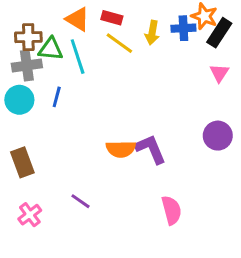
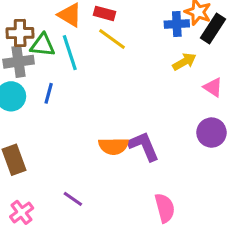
yellow arrow: (152, 33) -> (184, 62), moved, turned -130
pink triangle: (219, 73) -> (213, 87), moved, turned -30

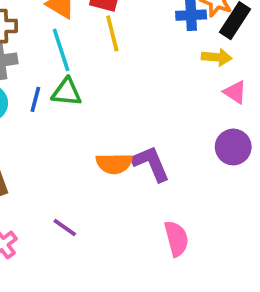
yellow line: (112, 39) -> (112, 33), turned 40
green triangle: (43, 45) -> (67, 92), moved
yellow arrow: (184, 62) -> (217, 57), moved, turned 35

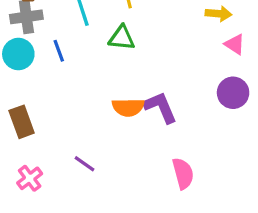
green triangle: (67, 92) -> (122, 38), moved
blue line: (35, 99) -> (59, 51), turned -35

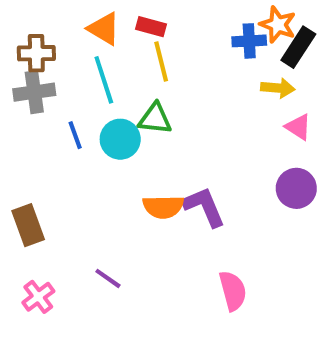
cyan circle: (18, 54) -> (120, 139), moved

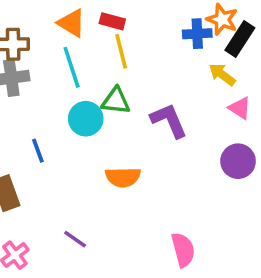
yellow arrow: (278, 88) -> (222, 74), turned -148
blue line: (75, 135) -> (38, 151), moved
purple L-shape: (204, 207) -> (169, 120), moved

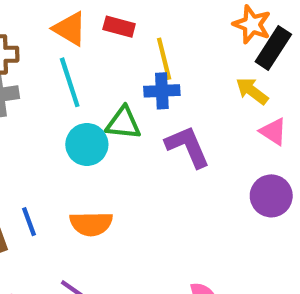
blue cross: (197, 34) -> (162, 91), moved
yellow line: (121, 51) -> (164, 59), moved
blue line: (38, 151) -> (29, 222), moved
orange semicircle: (123, 177) -> (91, 224), moved

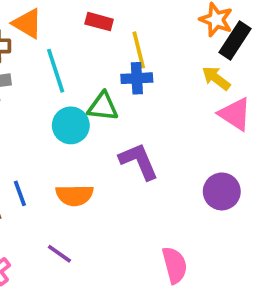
orange triangle: (70, 29) -> (27, 23), moved
pink triangle: (273, 132) -> (235, 114), size x1.4
purple L-shape: (188, 147) -> (139, 161), moved
purple circle: (271, 196) -> (222, 191), moved

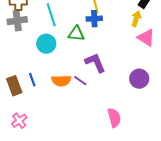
yellow arrow: (216, 78) -> (136, 19), turned 70
cyan circle: (71, 125) -> (46, 44), moved
purple line: (59, 254) -> (80, 81), moved

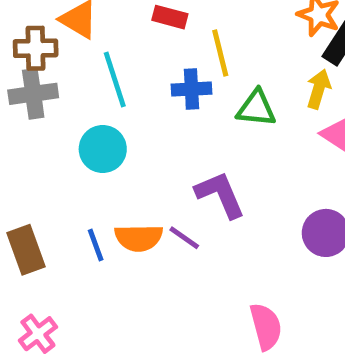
blue cross: (94, 19) -> (191, 89), moved
green triangle: (76, 34) -> (256, 108), moved
blue line: (32, 80) -> (96, 245), moved

